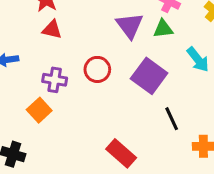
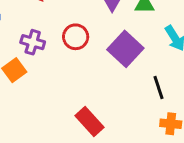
black line: (172, 119) -> (158, 88), moved

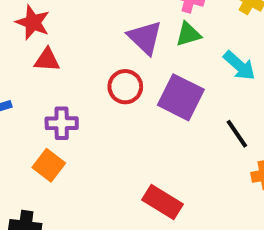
red circle: (76, 37) -> (125, 87), moved

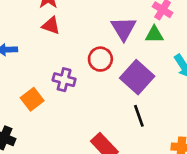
purple cross: (62, 123) -> (64, 80), moved
black line: (237, 134) -> (139, 116), moved

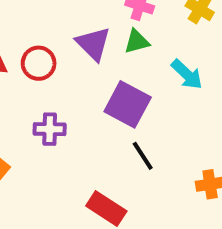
red circle: (100, 59) -> (39, 63), moved
purple cross: (64, 80) -> (50, 129), moved

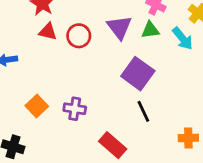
cyan arrow: (187, 74) -> (183, 38), moved
purple cross: (50, 129) -> (75, 109), moved

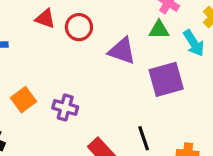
purple triangle: (119, 27) -> (122, 51), moved, turned -40
purple square: (138, 74) -> (166, 79), moved, turned 32
black line: (143, 111) -> (144, 138), moved

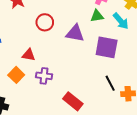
red triangle: (45, 19) -> (29, 55), moved
purple square: (166, 79) -> (107, 47), turned 35
black line: (144, 138) -> (110, 83), moved

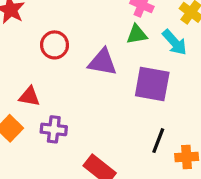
black line: (110, 83) -> (158, 141), turned 49

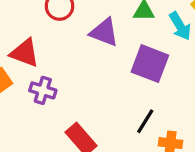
red triangle: (29, 96) -> (25, 53), size x1.4

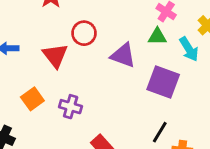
red triangle: (25, 53) -> (55, 56), moved, turned 32

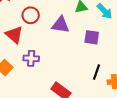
purple square: (163, 82) -> (92, 37), size x0.7
purple cross: (71, 107) -> (31, 58), moved

